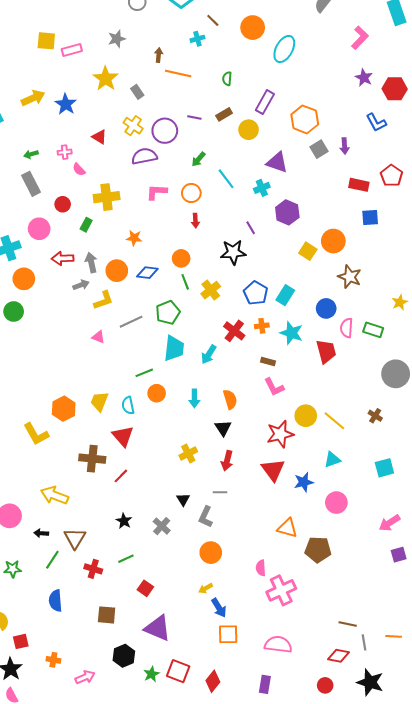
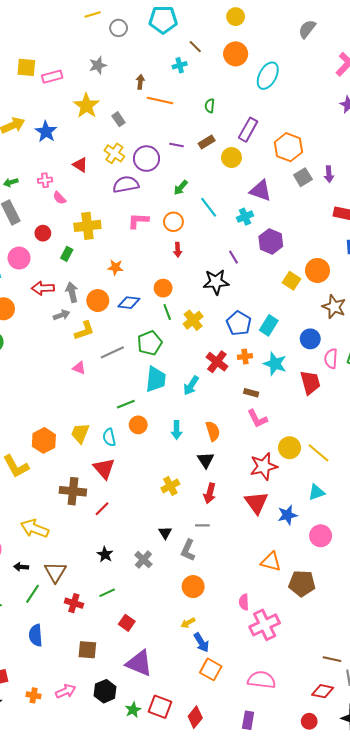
orange square: (228, 634) -> (211, 669), turned 30
pink arrow: (85, 677) -> (66, 691), moved

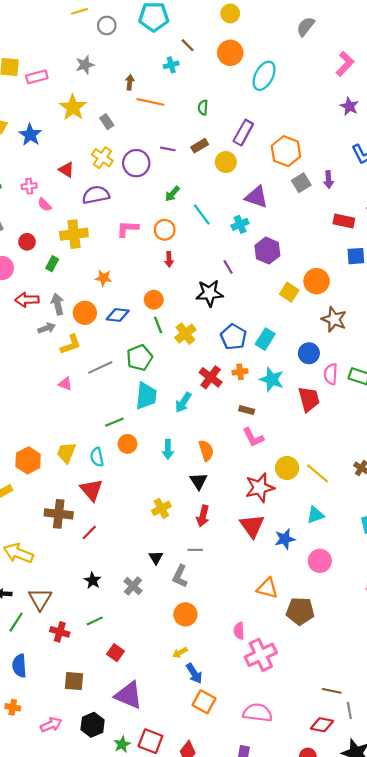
purple semicircle: (126, 184) -> (96, 195), moved
orange cross: (34, 695) -> (13, 707), moved

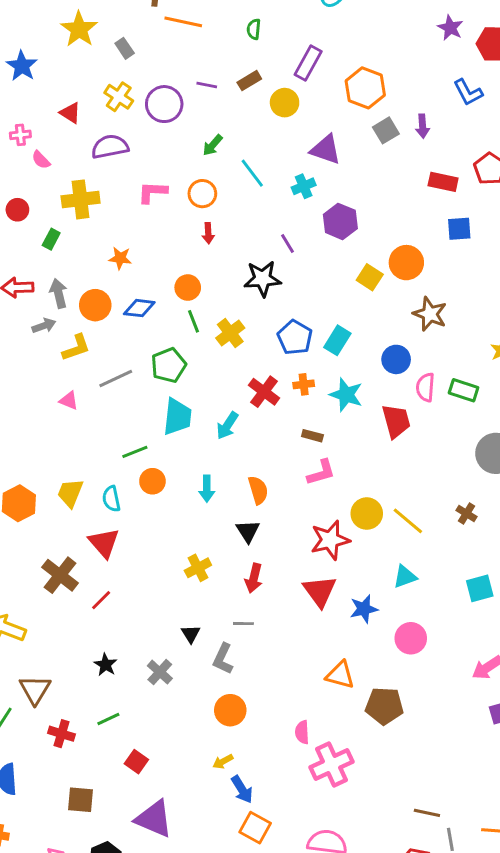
pink L-shape: (253, 437) -> (321, 472), turned -80
brown cross: (59, 514) -> (60, 575), turned 32

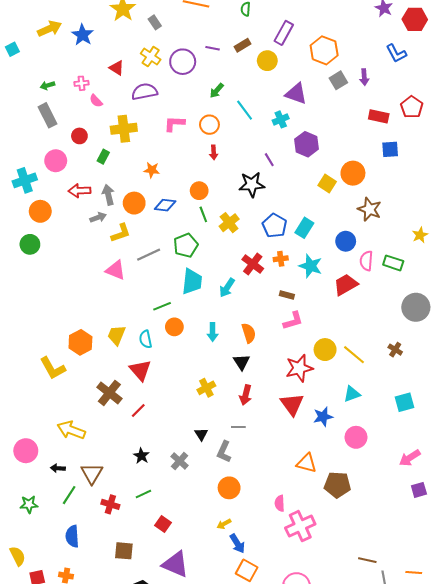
pink triangle: (69, 401) -> (116, 270), size x1.5
red trapezoid: (396, 421) -> (346, 285), turned -105

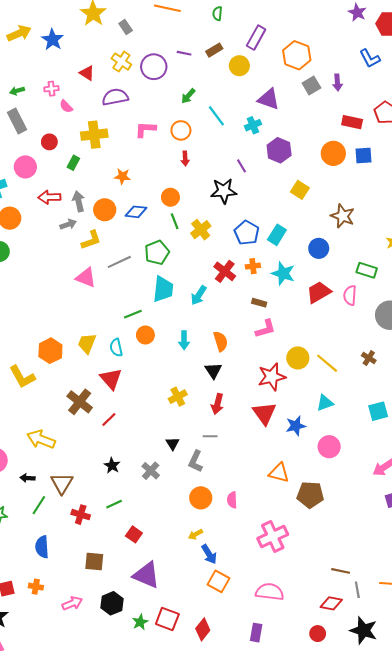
orange circle: (353, 173) -> (333, 153), moved
pink semicircle: (366, 261) -> (350, 295), moved
pink semicircle: (280, 503) -> (232, 500), moved

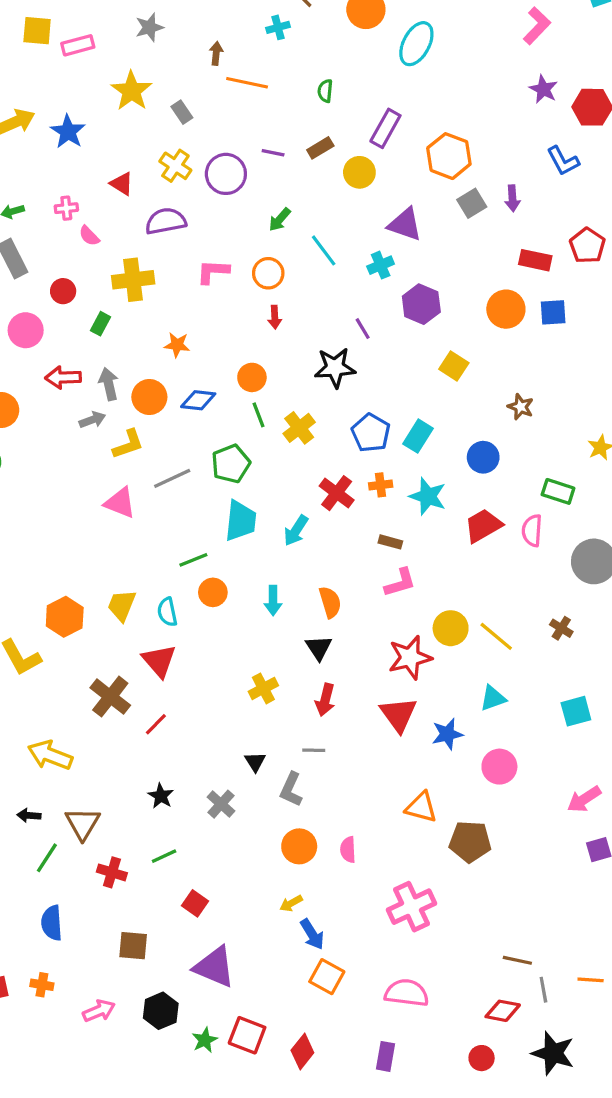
brown star: (343, 216) -> (521, 407), size x0.7

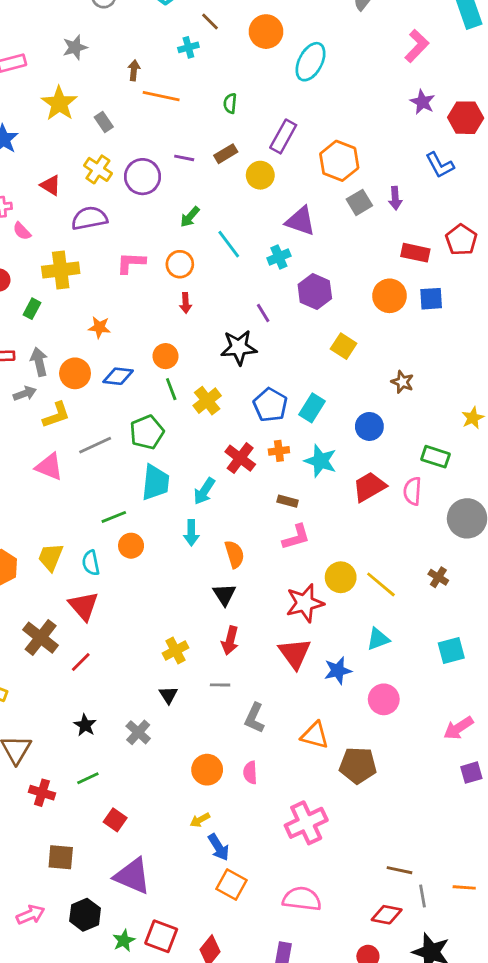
cyan arrow: (273, 601) -> (191, 533), moved
yellow cross: (263, 688) -> (176, 650), moved
gray L-shape: (291, 789) -> (255, 718), moved

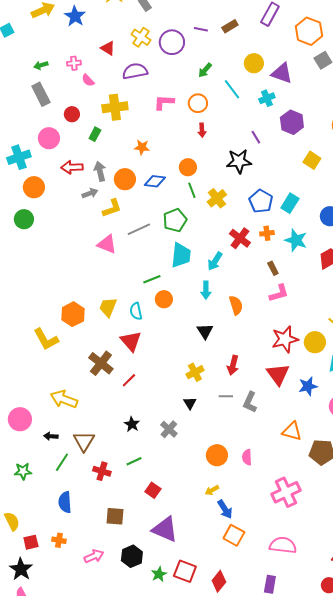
yellow circle: (260, 175) -> (254, 63), moved
brown rectangle: (288, 501) -> (273, 268), turned 48
yellow circle: (341, 577) -> (315, 342), moved
black triangle: (224, 594) -> (205, 331), moved
gray L-shape: (255, 718) -> (250, 402), moved

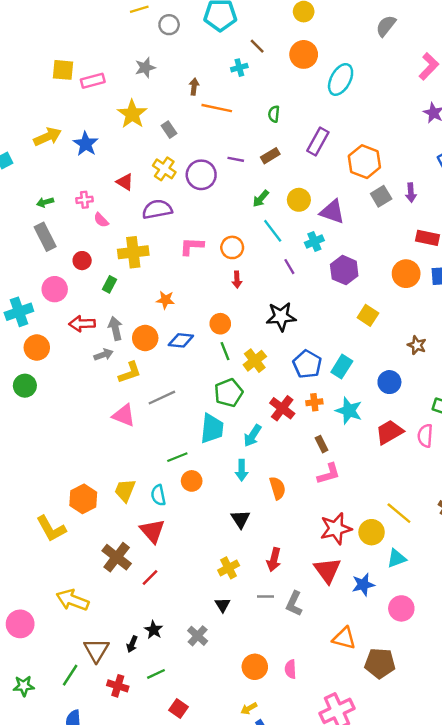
green arrow: (205, 70) -> (261, 199), moved
purple line: (256, 137) -> (289, 267), moved
green pentagon: (175, 220) -> (229, 393), moved
black arrow: (51, 436) -> (132, 644), moved, turned -72

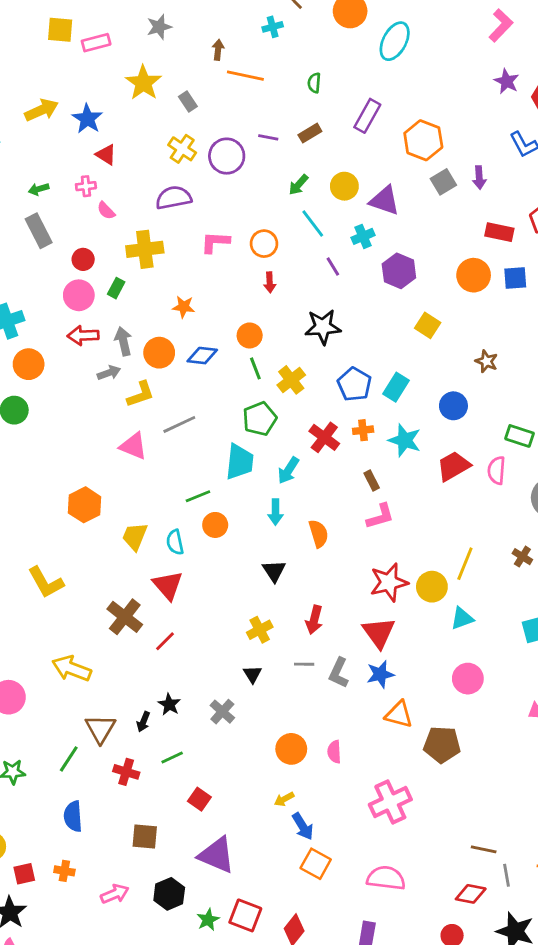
red triangle: (125, 182) -> (106, 155), moved
pink circle: (55, 289) -> (79, 295), moved
orange hexagon: (83, 499) -> (85, 505), moved
yellow line: (399, 513) -> (465, 564), turned 72
blue star: (363, 585) -> (380, 674), moved

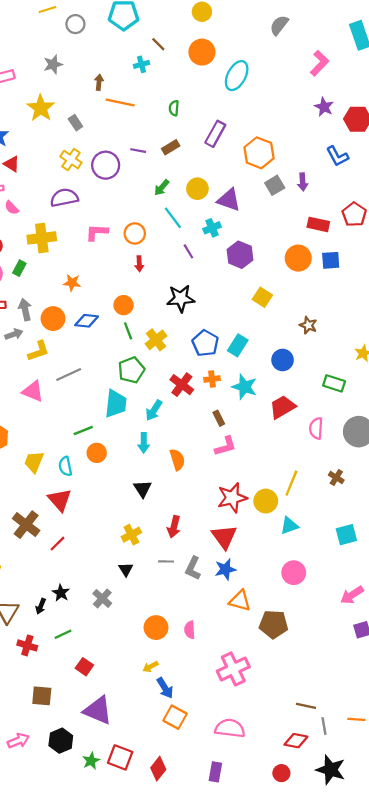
pink semicircle: (497, 470) -> (316, 428), moved

